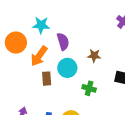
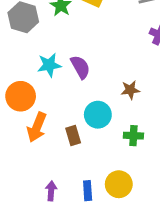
purple semicircle: (63, 42) -> (80, 67), moved
orange arrow: (39, 56) -> (37, 127), moved

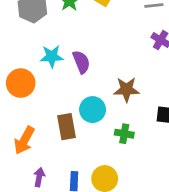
brown star: (130, 90) -> (127, 89), size x1.4
orange arrow: (37, 127) -> (24, 140), moved
brown rectangle: (73, 135) -> (67, 127), size x1.4

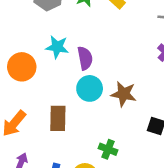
cyan circle: (93, 110) -> (90, 88), moved
green cross: (124, 134) -> (108, 149), moved

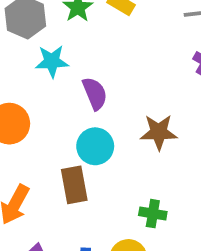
cyan star: (57, 47) -> (52, 61), moved
cyan circle: (90, 88) -> (95, 146), moved

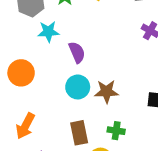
brown star: (159, 132) -> (106, 92), moved
brown rectangle: (74, 185) -> (79, 133), moved

